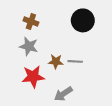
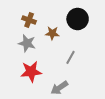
brown star: (56, 61) -> (52, 33), moved
gray line: (75, 61) -> (70, 57), turned -64

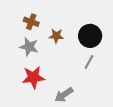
black circle: (78, 19) -> (90, 36), moved
gray line: (70, 57) -> (89, 62), moved

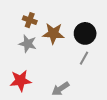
brown star: (56, 36) -> (53, 33), size x1.5
red star: (33, 77) -> (20, 81), moved

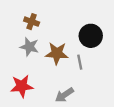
brown star: (53, 33) -> (57, 53), moved
gray line: (84, 58) -> (80, 62), moved, turned -40

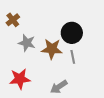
brown cross: (32, 22) -> (13, 20), moved, turned 32
black circle: (91, 36) -> (72, 33), moved

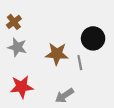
black circle: (72, 33) -> (93, 38), moved
gray star: (27, 43) -> (17, 47), moved

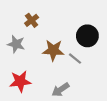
brown cross: (14, 22) -> (32, 20), moved
gray line: (80, 63) -> (75, 59), turned -40

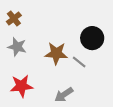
brown cross: (32, 20) -> (14, 19), moved

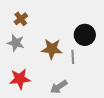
brown cross: (14, 19) -> (21, 19), moved
gray line: (79, 62) -> (73, 57), turned 48

